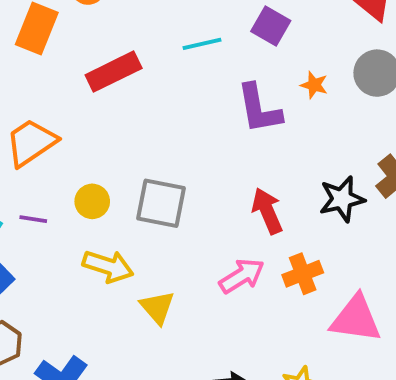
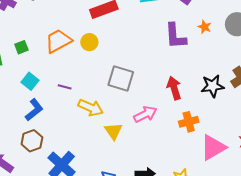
yellow circle: (92, 201) -> (89, 42), moved
purple line: (33, 219) -> (65, 87), moved
pink arrow: (242, 276) -> (145, 114), moved
pink triangle: (356, 319) -> (213, 147), turned -44

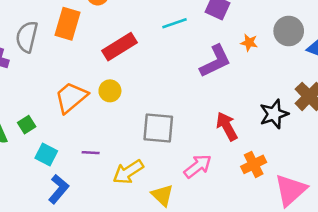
purple L-shape: (175, 36) -> (215, 61), turned -100
green square: (21, 47) -> (27, 125), moved
yellow arrow: (91, 108) -> (128, 172), turned 135

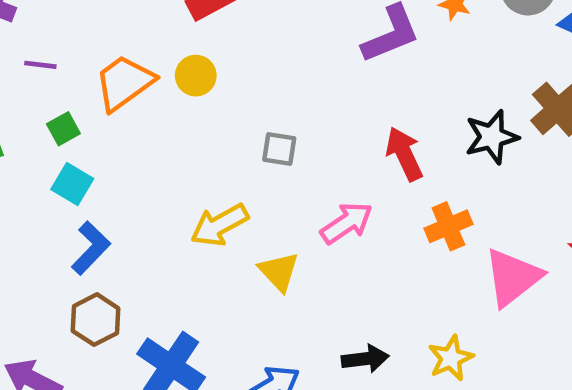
green square: (27, 125) -> (63, 129), moved
gray square: (158, 128) -> (279, 149), size x0.6
purple line: (91, 153) -> (40, 65), moved

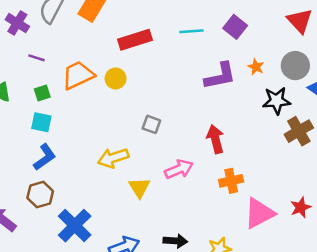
black star: (492, 137) -> (276, 101), moved
cyan square: (72, 184) -> (41, 122), turned -30

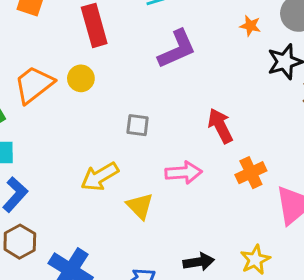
red rectangle: (135, 40) -> (94, 25), turned -76
purple L-shape: (220, 76) -> (177, 49), moved
pink arrow: (179, 169) -> (184, 173), turned 32

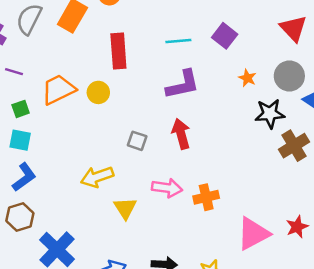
red arrow: (220, 126) -> (181, 134), moved
orange cross: (251, 173) -> (206, 197), moved

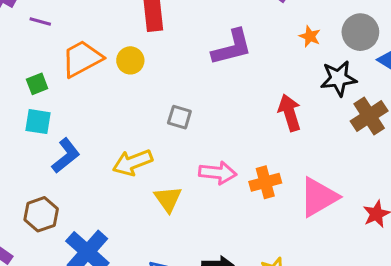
purple line: (14, 72) -> (40, 22), moved
red arrow: (181, 134) -> (290, 113), moved
blue L-shape: (24, 177) -> (66, 156), moved
pink triangle: (253, 234) -> (319, 197), moved

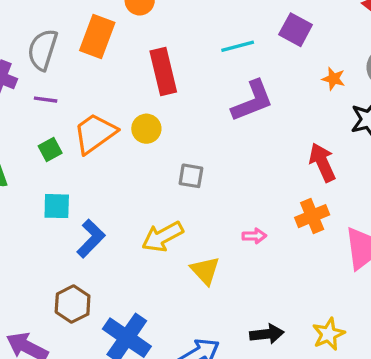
green square: (37, 84) -> (50, 150), moved
gray square: (179, 117) -> (191, 176), moved
pink arrow: (218, 173) -> (254, 236), size x0.6
orange cross: (265, 182) -> (312, 216), moved

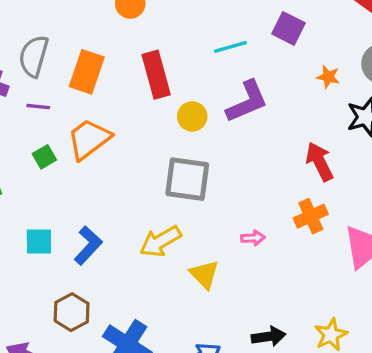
orange rectangle: (97, 37) -> (87, 72), moved
yellow circle: (146, 129) -> (192, 116), moved
gray square: (191, 176) -> (187, 179), size x1.8
cyan square: (57, 206) -> (39, 241), moved

